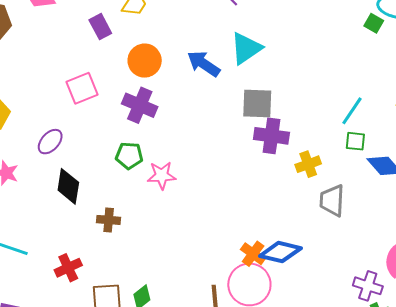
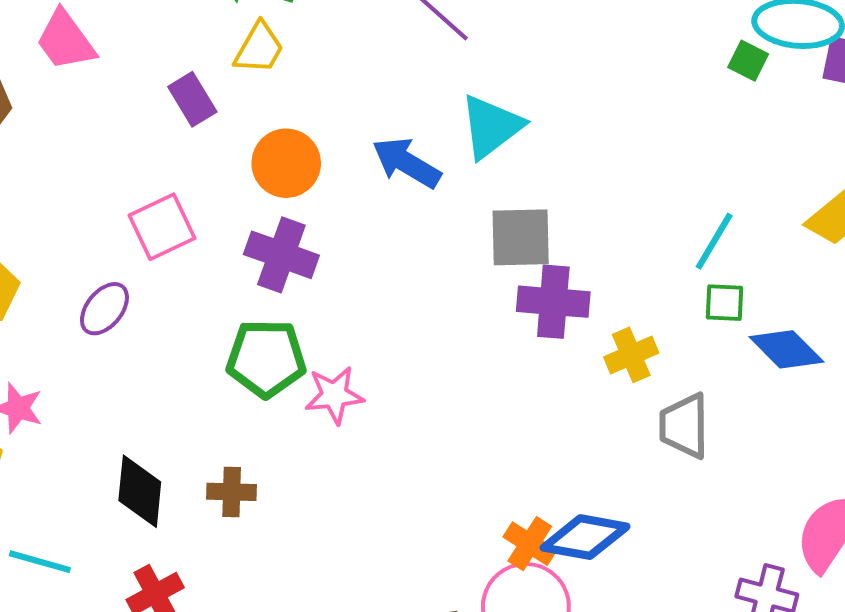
purple ellipse: (50, 142) -> (104, 309), moved
green pentagon: (129, 156) -> (266, 358), size x1.4
black diamond: (68, 186) -> (140, 491), moved

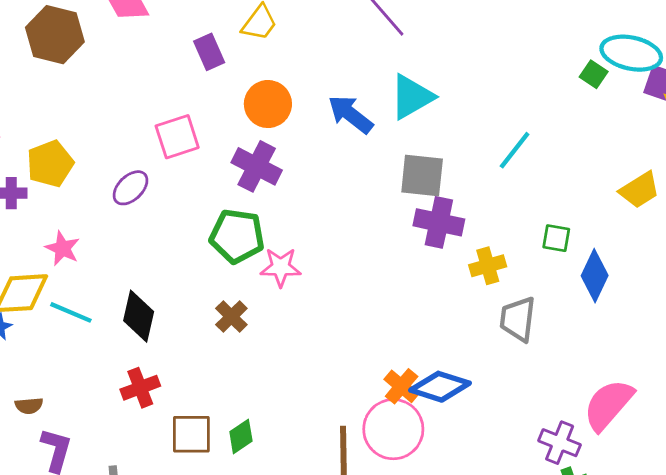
cyan line: (714, 241) -> (515, 150), moved
blue diamond: (786, 349) -> (595, 276), turned 63
brown cross: (232, 492) -> (231, 317), moved, turned 36
cyan line: (40, 562) -> (71, 312), moved

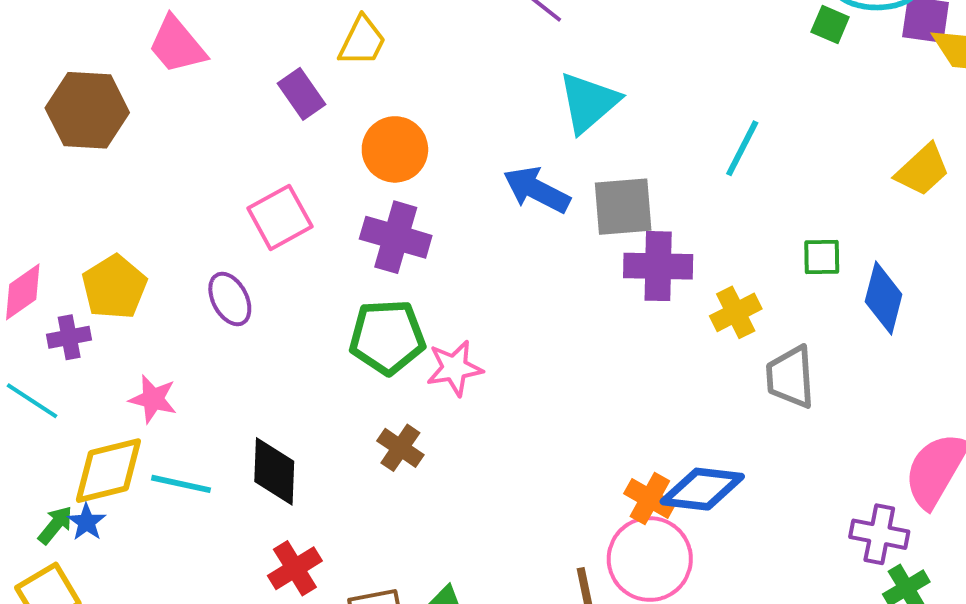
blue arrow: (350, 114) -> (537, 190), moved
purple ellipse: (131, 188) -> (230, 299), turned -63

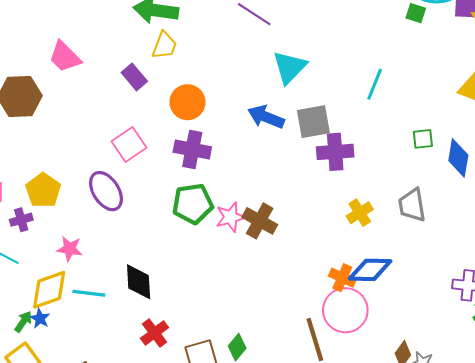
purple ellipse: (230, 299) -> (106, 191), size x1.4
yellow cross: (736, 312) -> (360, 213), moved
brown cross: (400, 448) -> (260, 221), moved, size x1.4

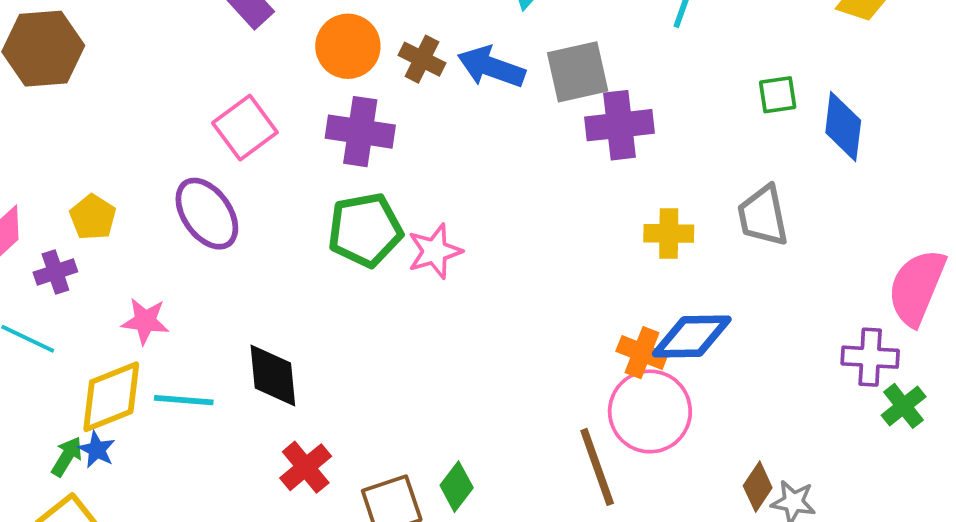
yellow pentagon: (43, 190) -> (93, 217), size x0.7
yellow cross: (360, 213) -> (669, 233), turned 35
brown cross: (260, 221) -> (422, 59), moved, size x0.7

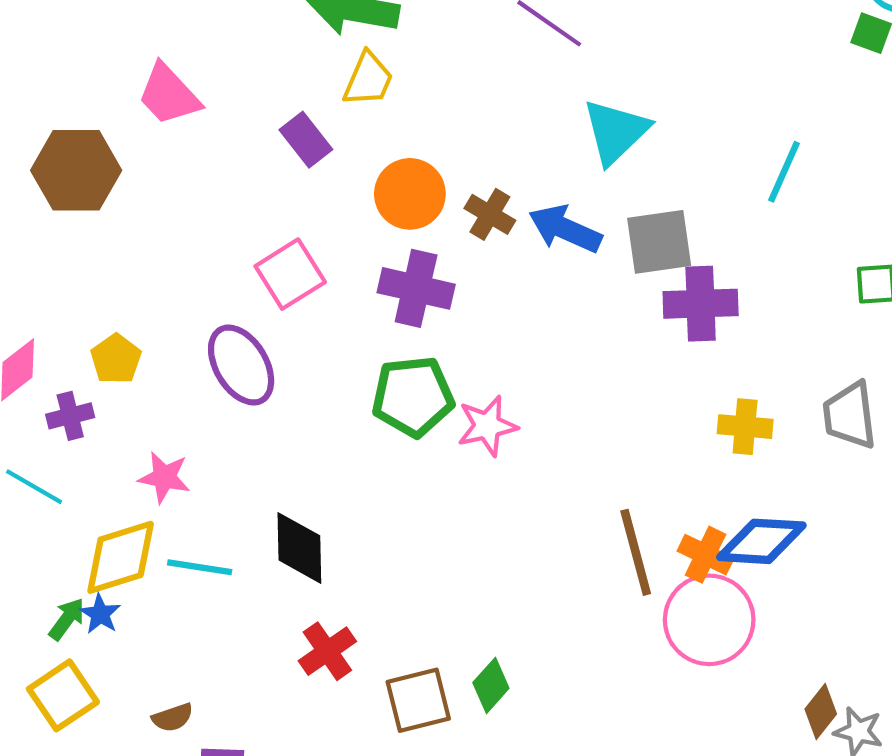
brown line: (597, 467) -> (636, 552), moved

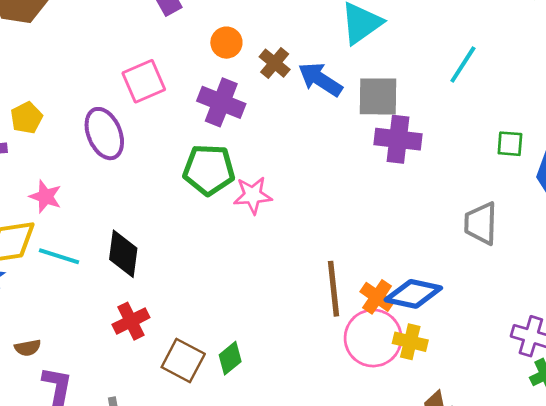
orange circle: (410, 194) -> (226, 43), size x0.7
yellow cross: (745, 427) -> (410, 342), moved
brown square: (418, 700) -> (183, 360), turned 33

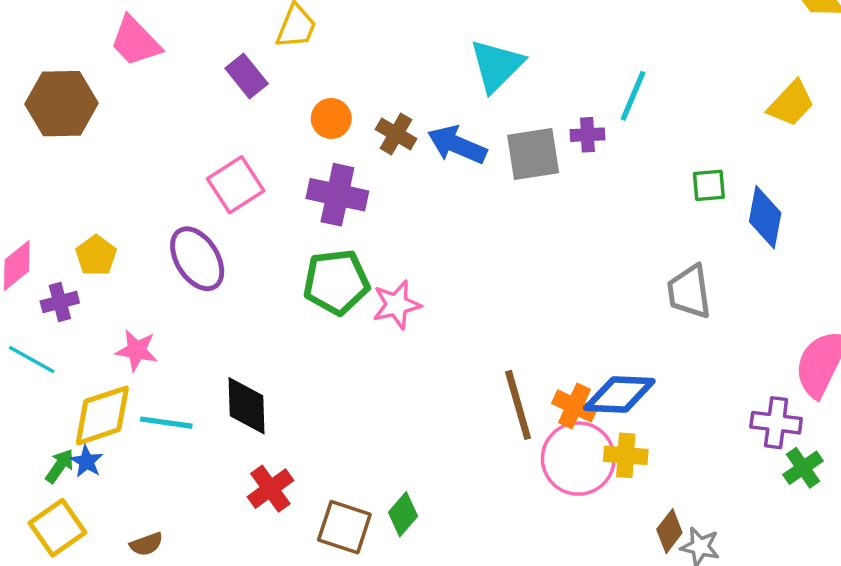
purple cross: (398, 139) -> (587, 135), moved, size x0.6

